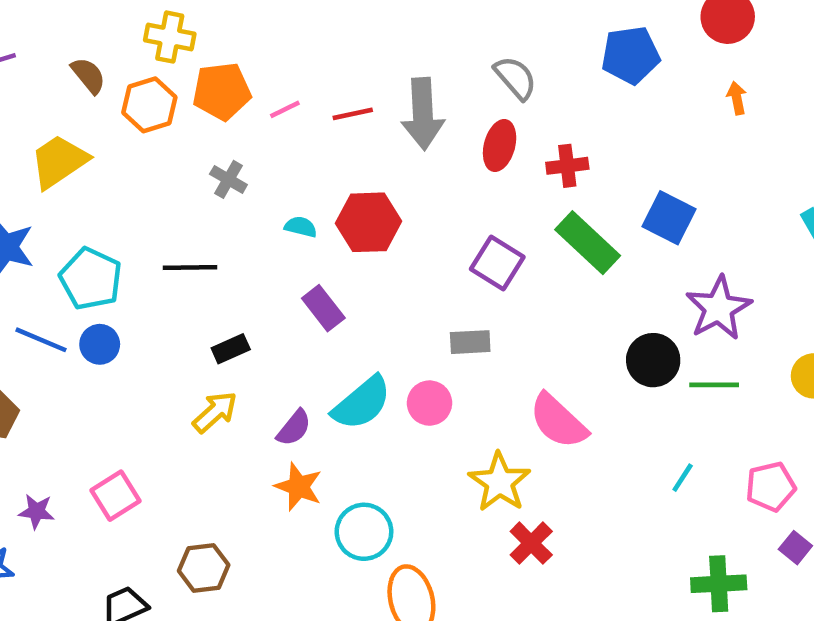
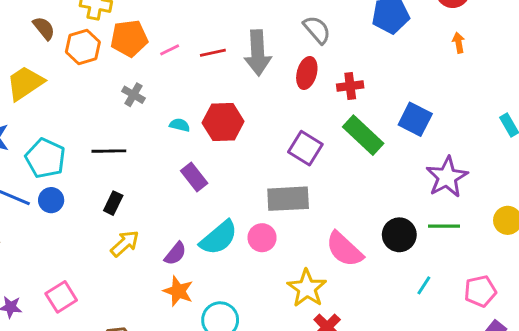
gray rectangle: (470, 342) -> (288, 199), size x1.6
black rectangle: (231, 349) -> (113, 203), moved, turned -40
black circle: (653, 360) -> (399, 235), moved

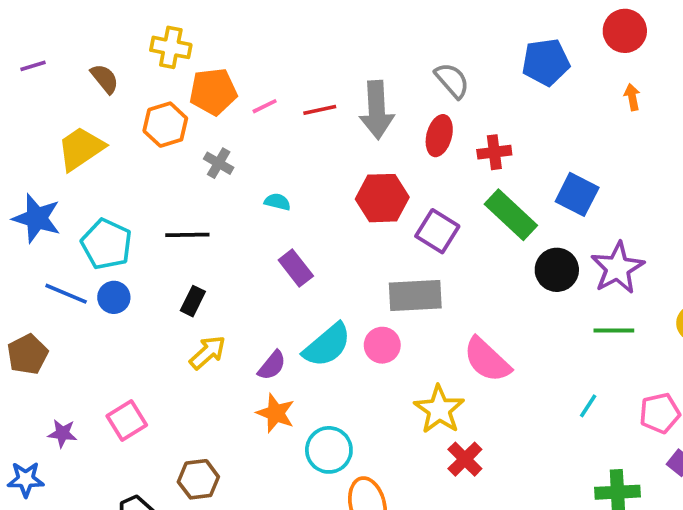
orange hexagon: (83, 47) -> (165, 125), moved
red hexagon: (223, 122) -> (382, 198), moved
black circle: (399, 235) -> (557, 270), moved

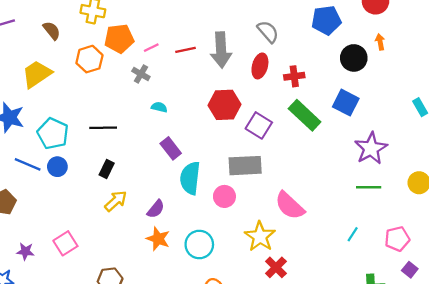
gray cross: (219, 163) -> (141, 74), moved
black circle: (557, 270) -> (354, 58), moved
cyan semicircle: (327, 345) -> (190, 178), moved, turned 136
cyan circle: (329, 450) -> (199, 244), moved

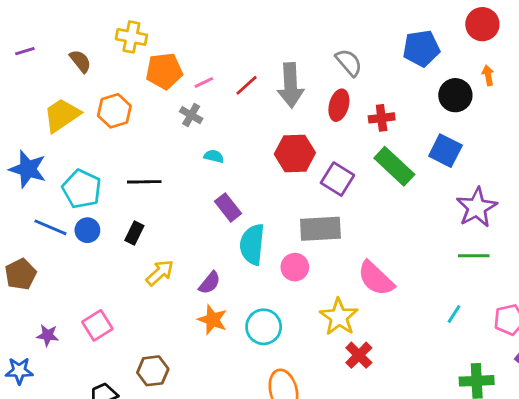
red line: (186, 50) -> (247, 85), turned -30
orange hexagon: (89, 59) -> (114, 111), moved
black rectangle: (107, 169) -> (134, 233), moved

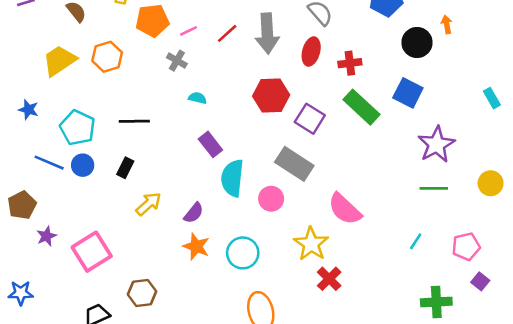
blue star: (28, 169) -> (28, 110), size x0.6
gray rectangle: (320, 229) -> (294, 164), turned 36
pink square: (97, 325) -> (92, 252), size x1.4
purple star: (48, 335) -> (46, 236), moved, turned -30

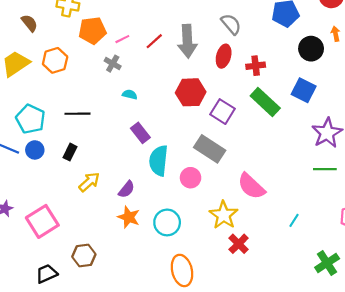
cyan line: (416, 241) -> (294, 220), moved
green cross: (436, 302) -> (327, 263), turned -30

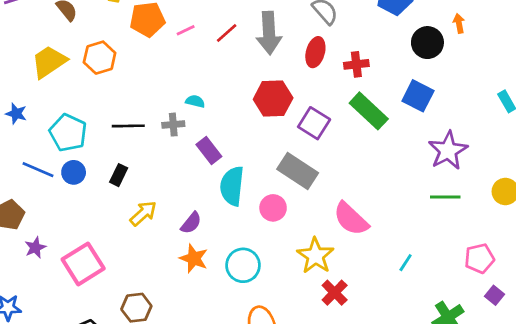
gray cross: (113, 64) -> (173, 125), moved, turned -35

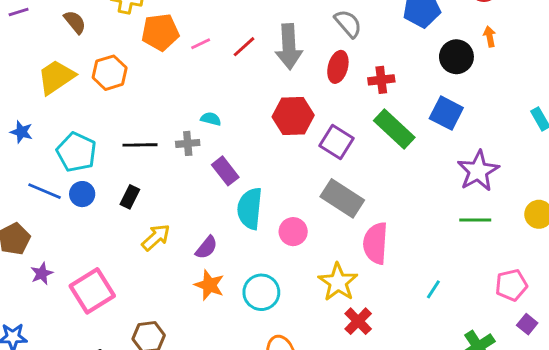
gray rectangle: (298, 171) -> (342, 198), moved
pink semicircle: (351, 219) -> (376, 243), turned 51

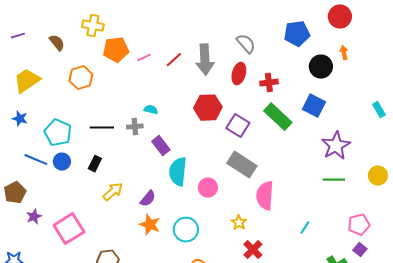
yellow trapezoid: (56, 77) -> (27, 81), moved
yellow star: (338, 282) -> (239, 223), size x0.6
purple square: (527, 324) -> (360, 250), moved

